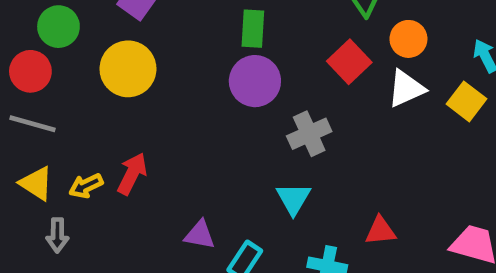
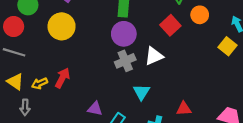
white triangle: (406, 89) -> (154, 56), moved
gray cross: (309, 134) -> (125, 61), moved

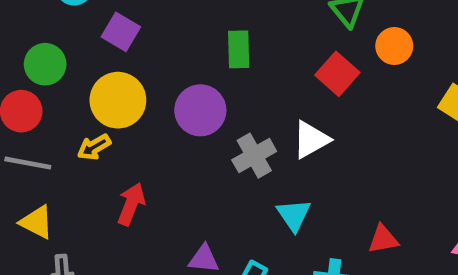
purple circle: (124, 34) -> (200, 110), moved
yellow arrow: (40, 83) -> (94, 147), moved

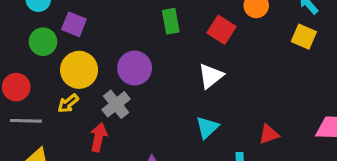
green rectangle: (239, 49) -> (171, 21), moved
green circle: (45, 64) -> (43, 42), moved
gray cross: (254, 156) -> (116, 104), moved
cyan triangle: (294, 215) -> (207, 128), turned 30

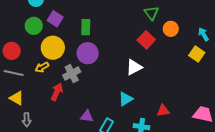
green rectangle: (171, 21) -> (86, 27), moved

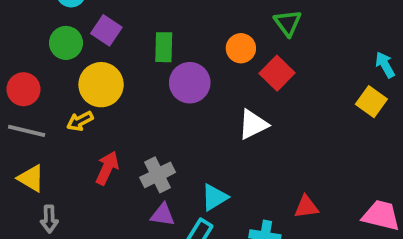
orange circle: (171, 29) -> (241, 48), moved
purple circle: (88, 53) -> (190, 83), moved
gray cross: (72, 74) -> (158, 175), moved
cyan triangle: (126, 99) -> (215, 197), moved

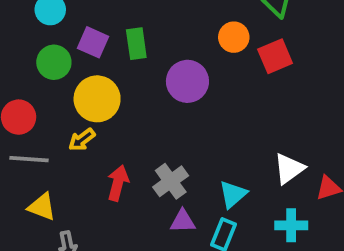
green rectangle: (164, 47) -> (136, 44), moved
red square: (277, 73) -> (275, 56), turned 32
white triangle: (253, 124) -> (289, 169), moved

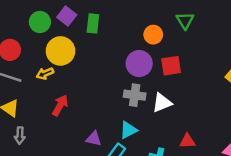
red square: (275, 56) -> (171, 66), moved
purple circle: (187, 81) -> (139, 64), moved
white triangle: (289, 169) -> (162, 103), moved
gray cross: (171, 181) -> (135, 95), moved, turned 30

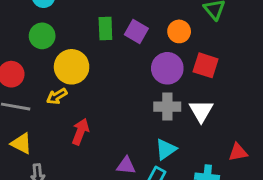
purple square: (67, 16) -> (136, 31), moved
red square: (171, 66) -> (206, 65), turned 35
white triangle: (162, 103) -> (201, 111), turned -30

